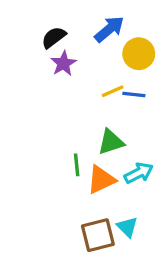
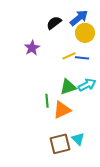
blue arrow: (109, 29) -> (79, 18), moved
black semicircle: (54, 37) -> (54, 23), moved
purple star: (64, 63) -> (32, 48), moved
cyan arrow: (139, 173) -> (87, 85), moved

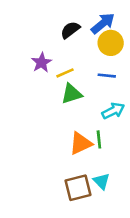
yellow line: (69, 56) -> (65, 73), moved
green triangle: (68, 87) -> (72, 94), moved
green line: (47, 101) -> (99, 139), moved

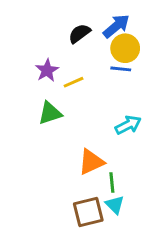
blue line: (107, 76) -> (121, 69), moved
green triangle: (72, 94) -> (50, 113), moved
green line: (99, 139) -> (112, 183), moved

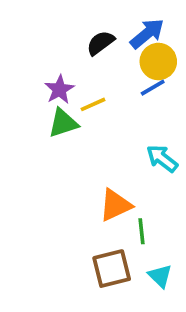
blue line: (121, 69) -> (153, 88), turned -36
green triangle: (50, 113) -> (63, 123), moved
cyan arrow: (128, 125) -> (162, 158), turned -115
cyan triangle: (115, 205) -> (160, 276), moved

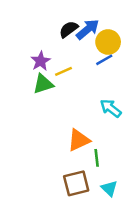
blue arrow: (147, 34) -> (88, 29), moved

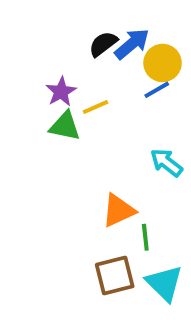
green triangle: (43, 84) -> (65, 126), turned 30
cyan triangle: (109, 188) -> (164, 283), size x1.5

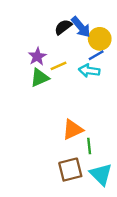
blue arrow: (132, 44) -> (81, 27), turned 90
green triangle: (65, 126) -> (40, 78), turned -36
cyan arrow: (166, 163) -> (89, 71), moved, turned -30

